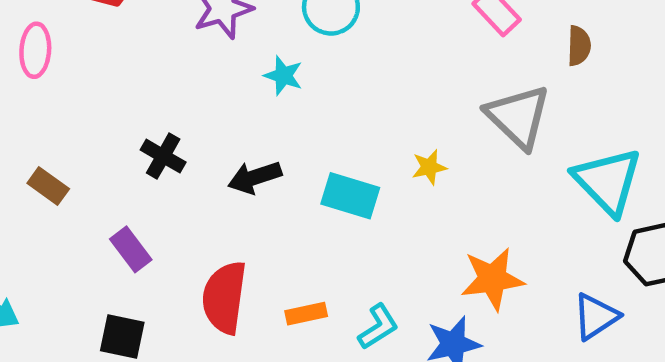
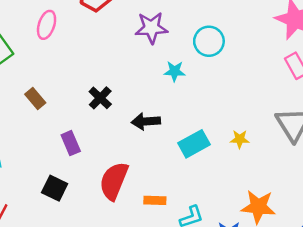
cyan star: (283, 76) -> (175, 71), turned -30
cyan rectangle: (350, 196) -> (194, 144), turned -60

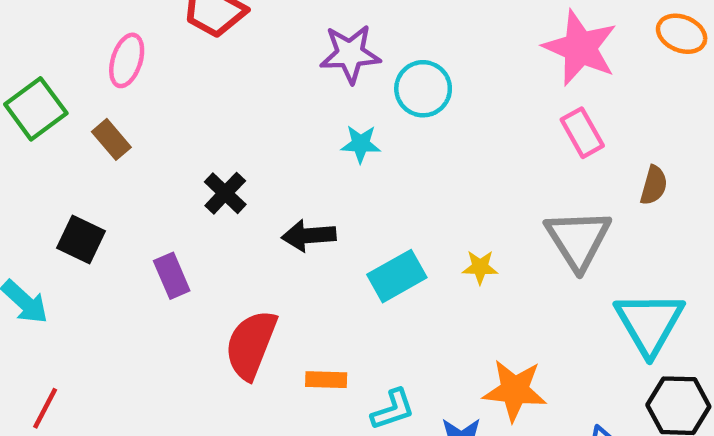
purple star: (151, 28) -> (350, 54), moved
brown rectangle: (35, 98) -> (111, 139), moved
black square: (55, 188) -> (81, 240), moved

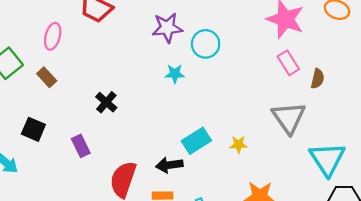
brown semicircle: (654, 185) -> (317, 79), moved
black arrow: (309, 236) -> (169, 165), moved
yellow star: (480, 267) -> (239, 145), moved

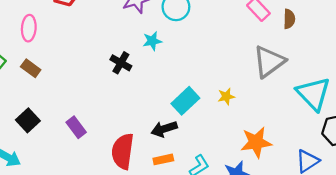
black cross: (106, 102) -> (121, 63), moved
gray triangle: (289, 118) -> (269, 62), turned 40
black square: (33, 129) -> (28, 120), turned 35

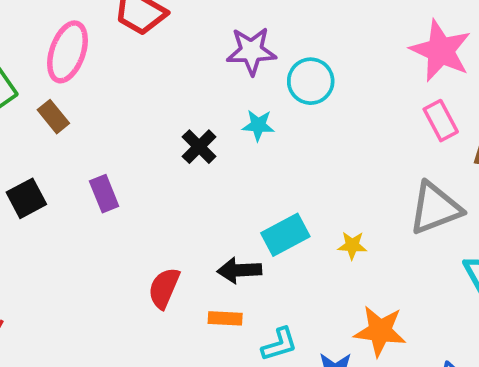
pink ellipse: (29, 28) -> (67, 52), size x1.4
purple rectangle: (76, 127) -> (104, 194), moved
red semicircle: (123, 151) -> (164, 288), size x0.7

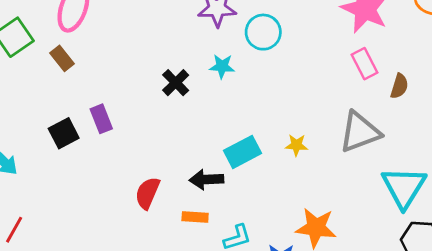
black square: (26, 198) -> (64, 133), moved
yellow star: (352, 245) -> (297, 145), moved

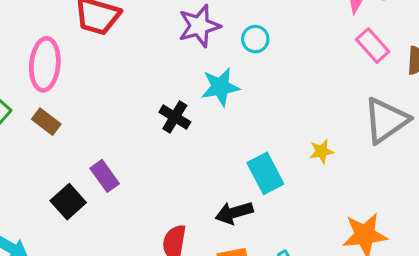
cyan circle: (263, 32) -> (255, 39), size x0.7
cyan star: (222, 66) -> (220, 87), size x1.4
cyan rectangle: (243, 152) -> (265, 173), turned -76

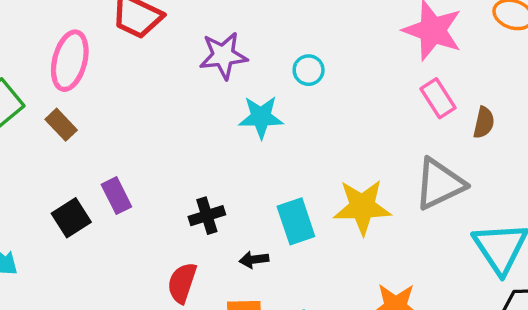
purple star: (199, 26) -> (223, 56), moved
black cross: (175, 117) -> (207, 216), moved, turned 32
yellow star: (322, 151) -> (362, 207), size x2.0
black arrow: (234, 213) -> (254, 260), size x0.7

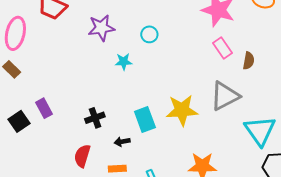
cyan star: (261, 117) -> (124, 62), size x0.7

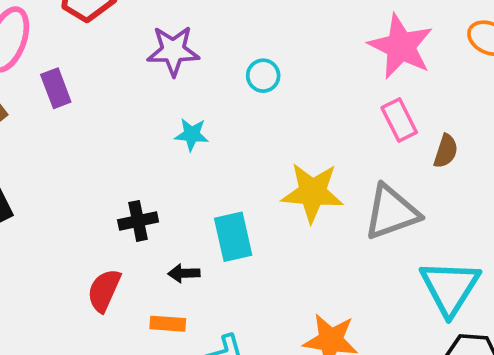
cyan star: (124, 62) -> (192, 135), moved
purple rectangle: (44, 108) -> (56, 88), moved
yellow star: (182, 110) -> (312, 193), moved

